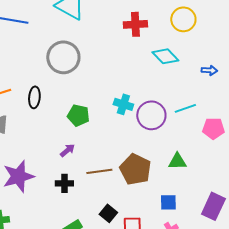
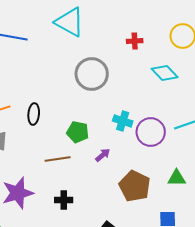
red cross: (135, 24) -> (135, 41), size x0.7
gray circle: (63, 57) -> (92, 74), moved
purple arrow: (67, 150) -> (103, 155), moved
brown line: (99, 171) -> (58, 159), moved

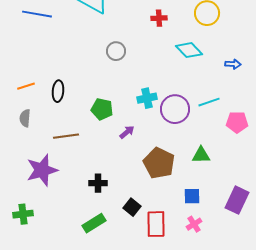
gray circle: (92, 74) -> (116, 51), size x0.6
cyan cross: (123, 121) -> (147, 98), turned -30
brown line: (58, 159) -> (66, 136), moved
black cross: (64, 200) -> (98, 183), moved

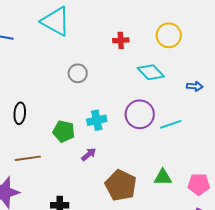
cyan cross: (147, 98) -> (97, 120), moved
purple circle: (175, 109) -> (140, 114), moved
pink pentagon: (237, 122) -> (199, 184), moved

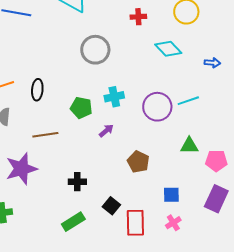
gray circle: (78, 73) -> (95, 50), size x1.5
purple circle: (140, 114) -> (157, 107), moved
green triangle: (163, 177) -> (189, 146), moved
brown pentagon: (121, 185) -> (138, 162), size x0.7

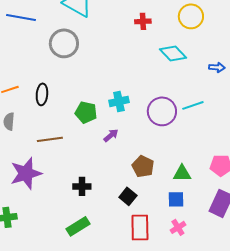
gray circle: (95, 50) -> (64, 43), moved
green triangle: (189, 146) -> (182, 173), moved
black square: (111, 206) -> (128, 196), moved

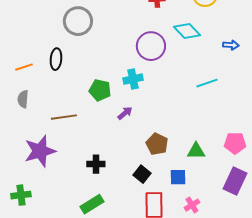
black ellipse: (42, 94) -> (56, 59), moved
purple circle: (162, 111) -> (151, 46), moved
blue square: (176, 199) -> (178, 177), moved

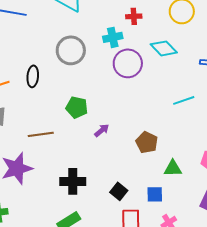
gray circle: (78, 21) -> (71, 50), moved
cyan cross: (133, 79) -> (113, 37), moved
brown pentagon: (157, 144) -> (147, 142), moved
black cross: (96, 164) -> (73, 181), size x1.4

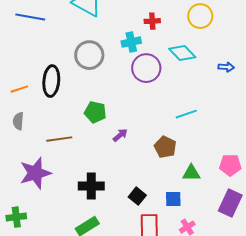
black ellipse: (33, 76) -> (51, 81), size x1.4
cyan line: (184, 100) -> (186, 114), moved

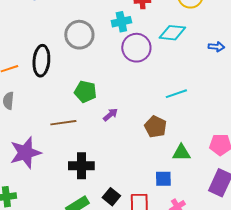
cyan diamond: (182, 53) -> (172, 33), turned -40
brown line: (59, 139) -> (63, 123), moved
black square: (137, 196) -> (111, 197), moved

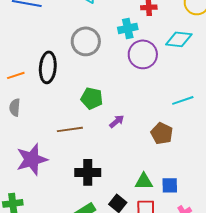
green triangle: (181, 153) -> (144, 181), moved

